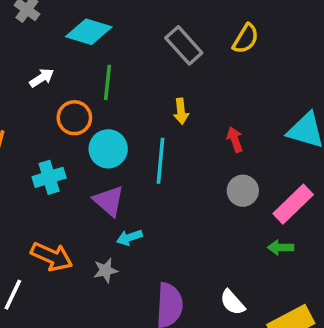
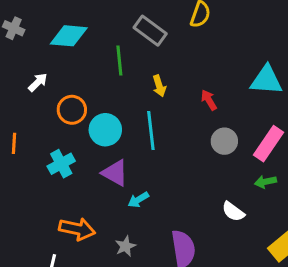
green line: (107, 82) -> (119, 60), moved
gray star: (106, 270) -> (125, 246), moved
white semicircle: (232, 302) -> (233, 212), moved

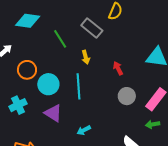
gray rectangle: (150, 31) -> (92, 28), moved
green line: (119, 60) -> (60, 39), turned -30
cyan arrow: (138, 200) -> (84, 130), moved

